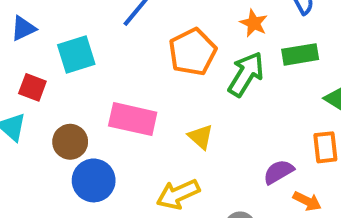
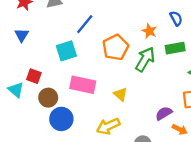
blue triangle: (23, 28) -> (22, 35), turned -32
cyan square: (76, 55) -> (66, 51), moved
red square: (32, 87) -> (34, 76), moved

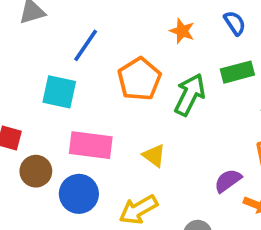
orange star: (149, 31) -> (182, 31), moved
cyan square: (66, 51) -> (59, 92), turned 35
blue circle: (61, 119) -> (79, 194), moved

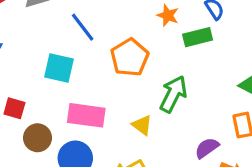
blue line: (86, 45) -> (83, 27), turned -72
green rectangle: (237, 72) -> (198, 37), moved
green arrow: (190, 95) -> (173, 94), moved

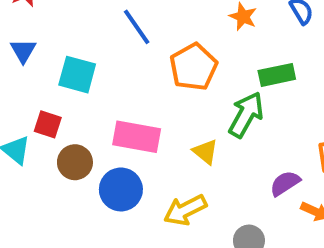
green rectangle: (198, 37) -> (277, 75), moved
cyan square: (59, 68) -> (77, 75), moved

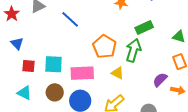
orange pentagon: (194, 67) -> (104, 47), moved
cyan square: (77, 75) -> (54, 64), moved
red square: (48, 124) -> (29, 66), moved

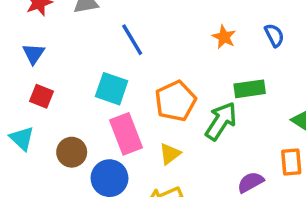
cyan square: (54, 64) -> (112, 89), moved
pink rectangle: (82, 73) -> (126, 134), turned 55
yellow triangle: (118, 73) -> (170, 154), moved, turned 40

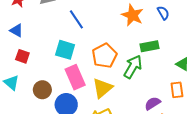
orange star: (224, 37) -> (132, 15), size x1.5
blue triangle: (34, 54) -> (16, 31), turned -32
yellow triangle: (170, 154) -> (102, 88), size x1.5

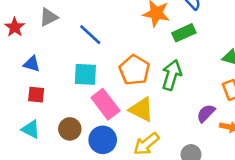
blue triangle: (16, 31) -> (32, 64), moved
green rectangle: (150, 46) -> (184, 33), moved
yellow triangle: (102, 88) -> (141, 109), turned -40

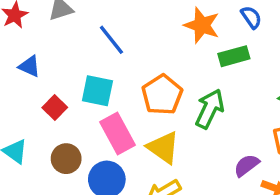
red square: (36, 95) -> (55, 107), moved, turned 30

